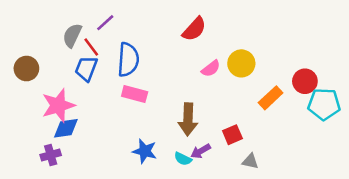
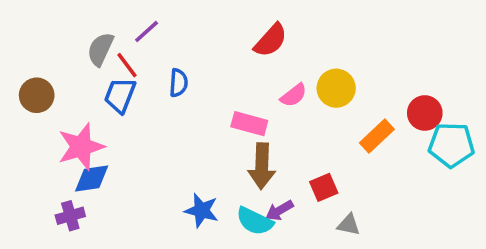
blue semicircle: (128, 60) -> (178, 83), size x0.6
pink rectangle: (135, 94) -> (249, 124), moved
cyan semicircle: (183, 159) -> (255, 221), size x1.5

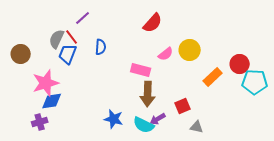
gray semicircle: (100, 49) -> (57, 39), moved

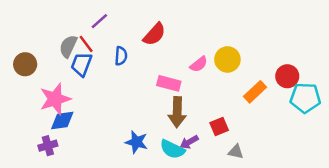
red semicircle: (153, 23) -> (154, 34), moved

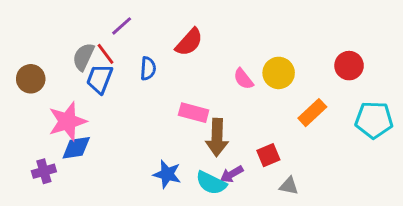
pink semicircle: (199, 64) -> (243, 79), turned 90
red circle: (287, 76) -> (349, 66), moved
pink rectangle: (169, 83) -> (194, 113), moved
purple cross: (48, 146) -> (44, 171), moved

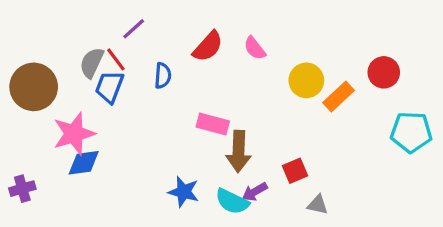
brown circle: (31, 79) -> (34, 87), size x1.5
pink semicircle: (243, 79) -> (255, 48), moved
orange rectangle: (312, 113) -> (339, 97), moved
purple cross: (44, 171) -> (22, 189), moved

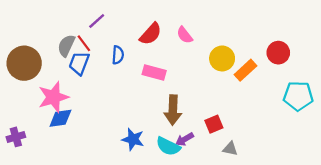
pink rectangle: (213, 124) -> (154, 73), moved

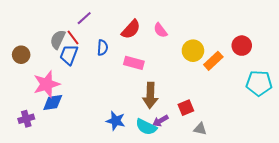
brown circle: (24, 63) -> (21, 55), size x0.6
purple cross: (16, 137) -> (26, 119), moved

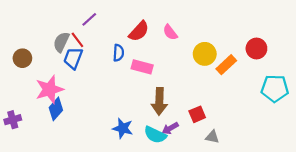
blue semicircle: (102, 48) -> (118, 53), moved
blue diamond: (53, 103) -> (56, 109), turned -40
purple cross: (26, 119) -> (13, 120), moved

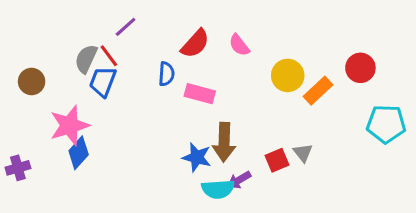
blue star: (123, 128) -> (197, 157), moved
cyan semicircle: (155, 135) -> (218, 189), turned -30
gray triangle: (212, 137) -> (303, 153), moved, turned 40

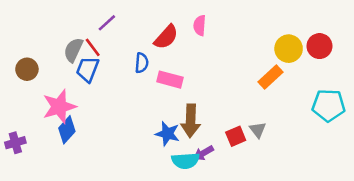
pink semicircle: (239, 45) -> (200, 25), moved, turned 42
red circle: (360, 68) -> (319, 46), moved
yellow circle: (288, 75) -> (289, 49), moved

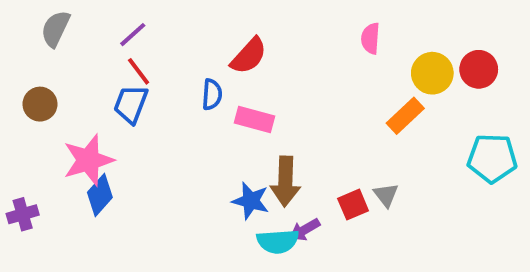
purple line: (107, 23) -> (133, 35), moved
pink semicircle: (200, 25) -> (370, 38), moved
gray semicircle: (73, 50) -> (55, 29), moved

